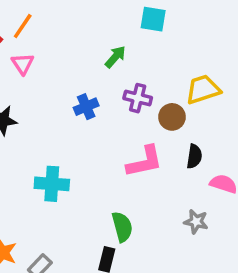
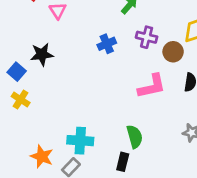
cyan cross: (52, 184) -> (80, 141), moved

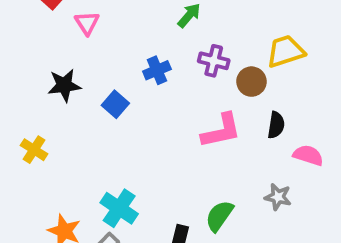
blue square: (17, 72) -> (115, 104), moved
green semicircle: (135, 137) -> (219, 216), moved, turned -130
cyan cross: (80, 141) -> (119, 208), turned 30

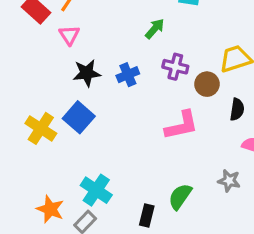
black star: (64, 85) -> (87, 73), moved
blue square: (115, 104) -> (79, 117), moved, size x1.4
black semicircle: (276, 125) -> (237, 109), moved
yellow cross: (34, 150) -> (41, 128), moved, size x1.4

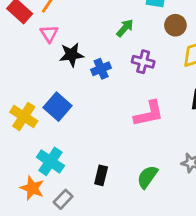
black star: (87, 73) -> (72, 55), moved
brown circle: (207, 84) -> (175, 25), moved
cyan cross: (96, 190) -> (50, 161), moved
black rectangle: (147, 215) -> (101, 175), moved

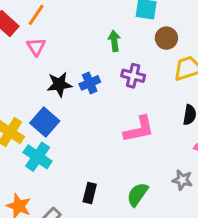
green arrow: (125, 28) -> (114, 41), turned -48
black star: (72, 55) -> (59, 84), moved
cyan cross: (50, 161) -> (38, 157), moved

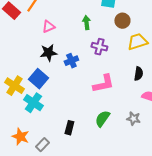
pink triangle: (36, 47) -> (48, 27), moved, turned 40
blue cross: (90, 83) -> (71, 61), moved
green semicircle: (137, 194) -> (102, 119), moved

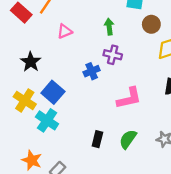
purple cross: (99, 47) -> (113, 55), moved
black star: (48, 53) -> (31, 62), moved, turned -30
black rectangle: (69, 128) -> (97, 139), moved

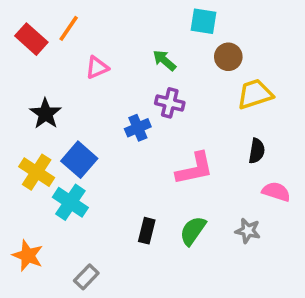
green arrow: (109, 27) -> (164, 60), turned -42
orange star: (32, 160) -> (28, 256), moved

